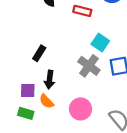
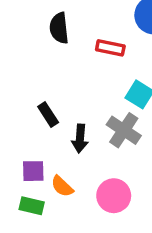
black rectangle: (39, 53) -> (48, 114), turned -63
black arrow: (50, 80) -> (80, 139), moved

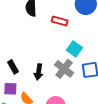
black rectangle: (48, 114) -> (13, 67), moved

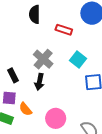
gray cross: (64, 69) -> (43, 59), moved

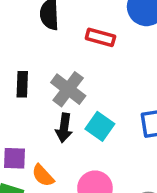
cyan square: (78, 60) -> (100, 126), moved
black rectangle: (13, 75) -> (22, 84), moved, turned 32

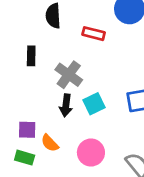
black rectangle: (22, 84) -> (31, 56), moved
cyan square: (100, 126) -> (94, 104), turned 30

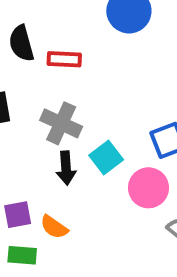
red rectangle: (94, 34) -> (64, 59), moved
pink circle: (91, 153) -> (148, 188), moved

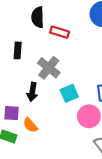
black arrow: (66, 168) -> (32, 92), moved

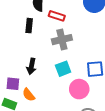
black rectangle: (18, 50) -> (29, 26), moved
gray cross: (49, 68) -> (62, 40), moved, turned 36

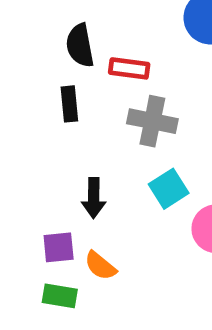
gray cross: (62, 40) -> (152, 121), turned 36

